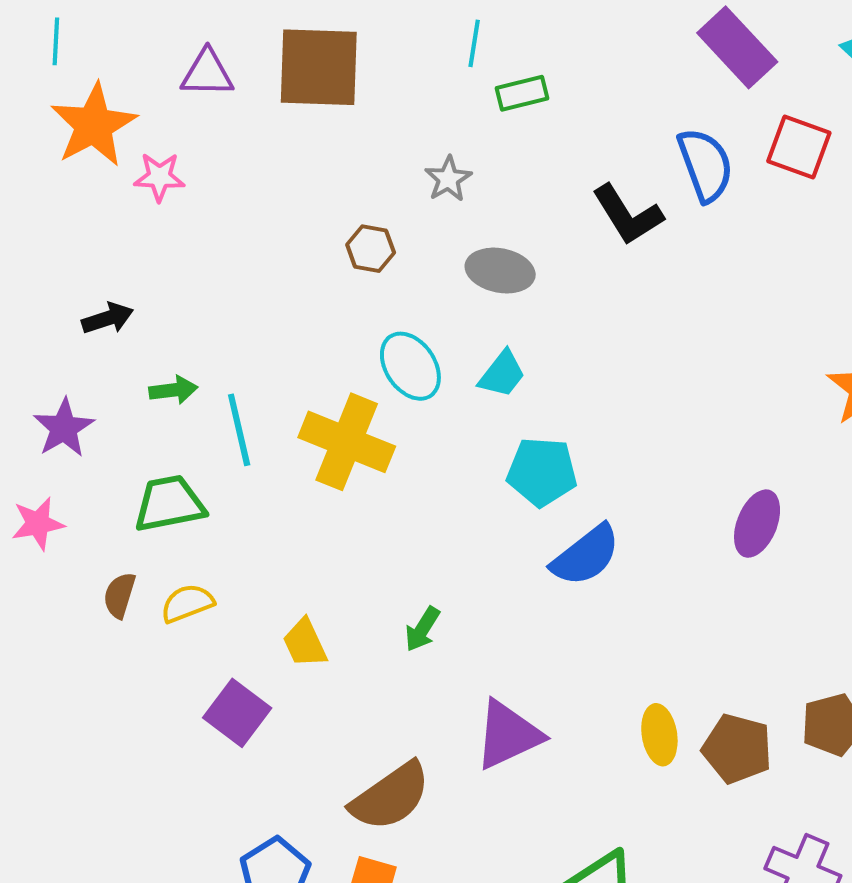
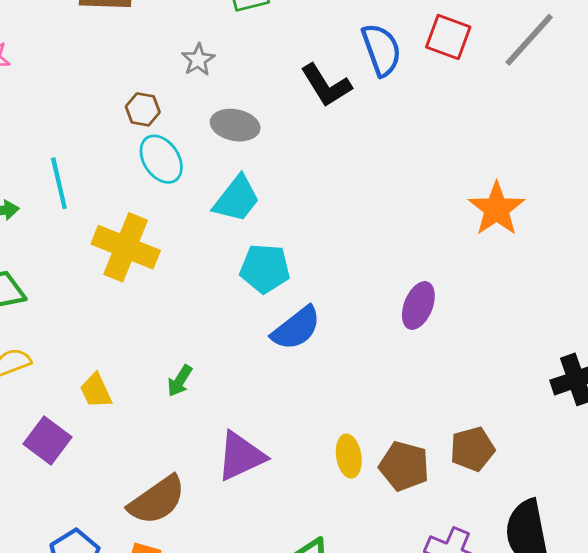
cyan ellipse: (410, 366) -> (161, 159), moved
cyan trapezoid: (502, 374) -> (237, 199), size x1.4
cyan line: (239, 430) -> (59, 183), moved

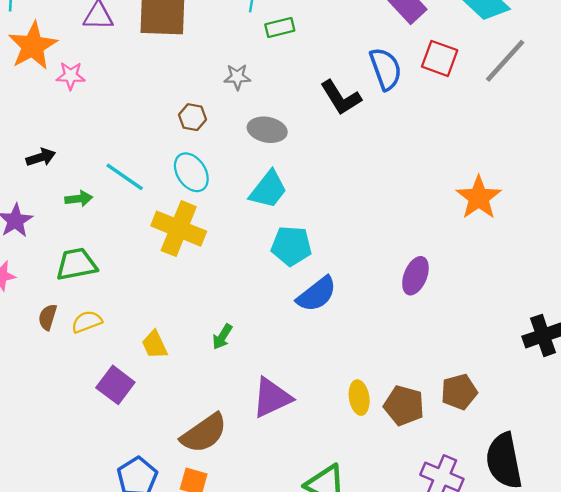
gray star: (198, 60) -> (237, 77), turned 30
cyan ellipse: (161, 159) -> (191, 172), moved
cyan line: (59, 183) -> (125, 177), turned -42

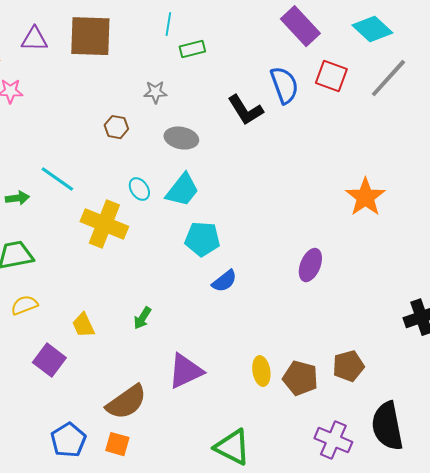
cyan ellipse: (191, 172) -> (139, 189), moved, size x0.7
blue semicircle: (317, 294) -> (224, 281), size x0.7

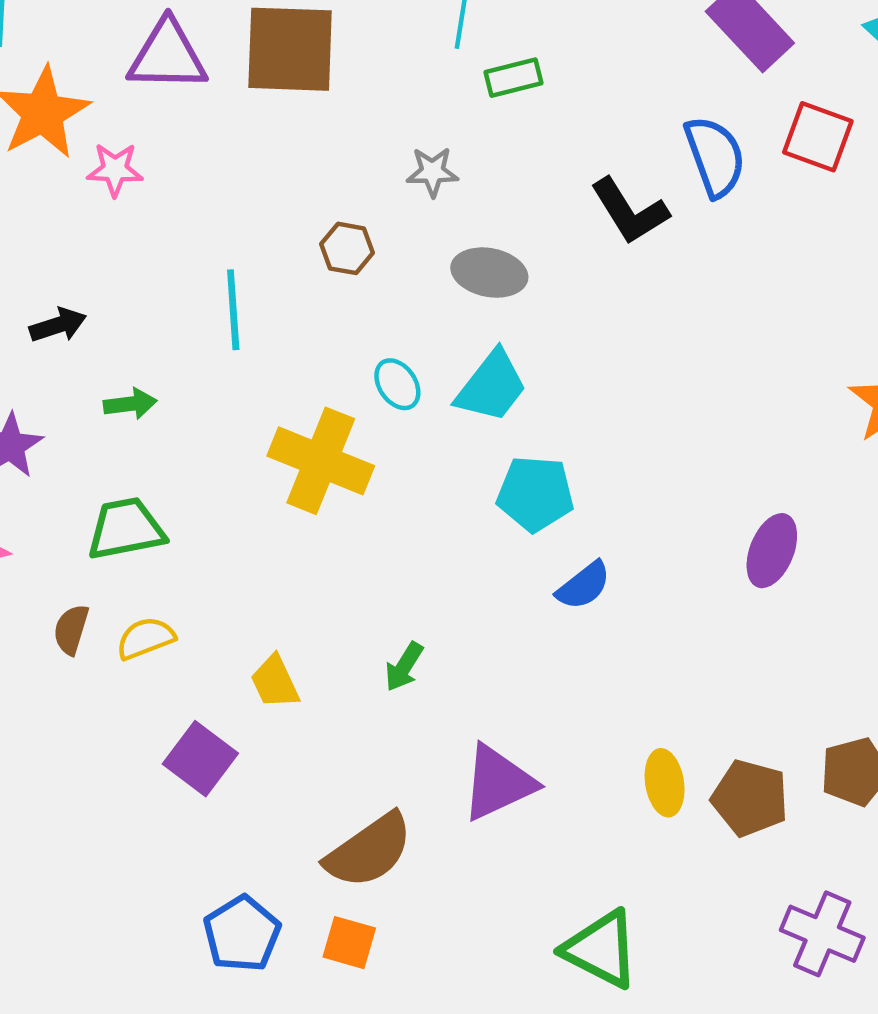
purple triangle: (34, 39) -> (167, 56), size x1.4
cyan line: (57, 179) -> (233, 310), moved, turned 51

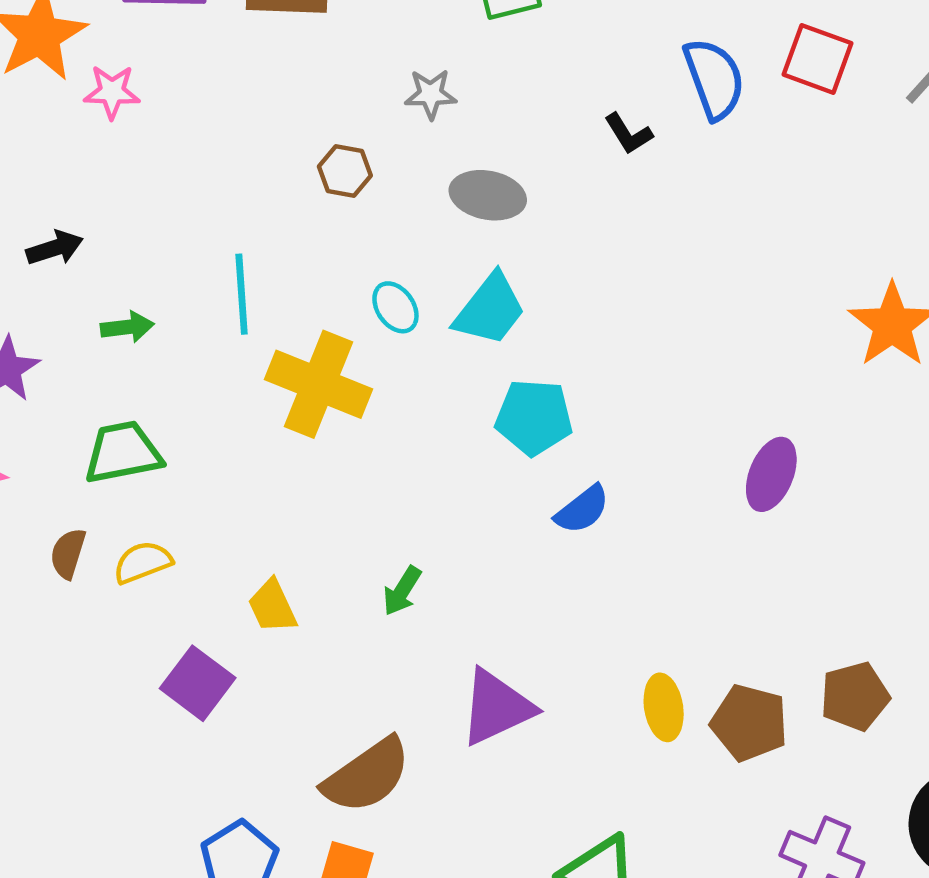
black L-shape: (630, 211) -> (628, 134), size x0.6
cyan line: (233, 310) -> (242, 294), moved

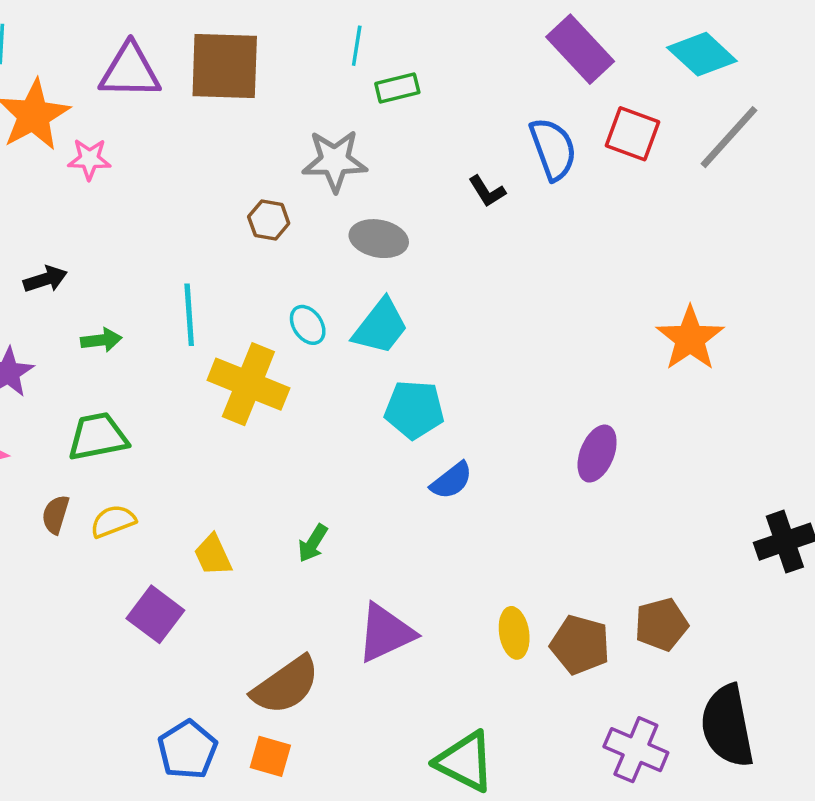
gray star: (431, 94) -> (335, 161), size x1.6

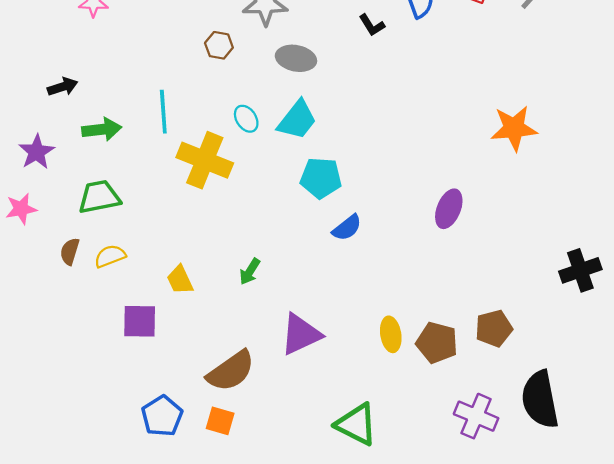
orange star: (690, 338) -> (514, 128), turned 30
green arrow: (101, 340) -> (102, 129), size x1.4
purple square: (155, 614) -> (140, 321), turned -36

